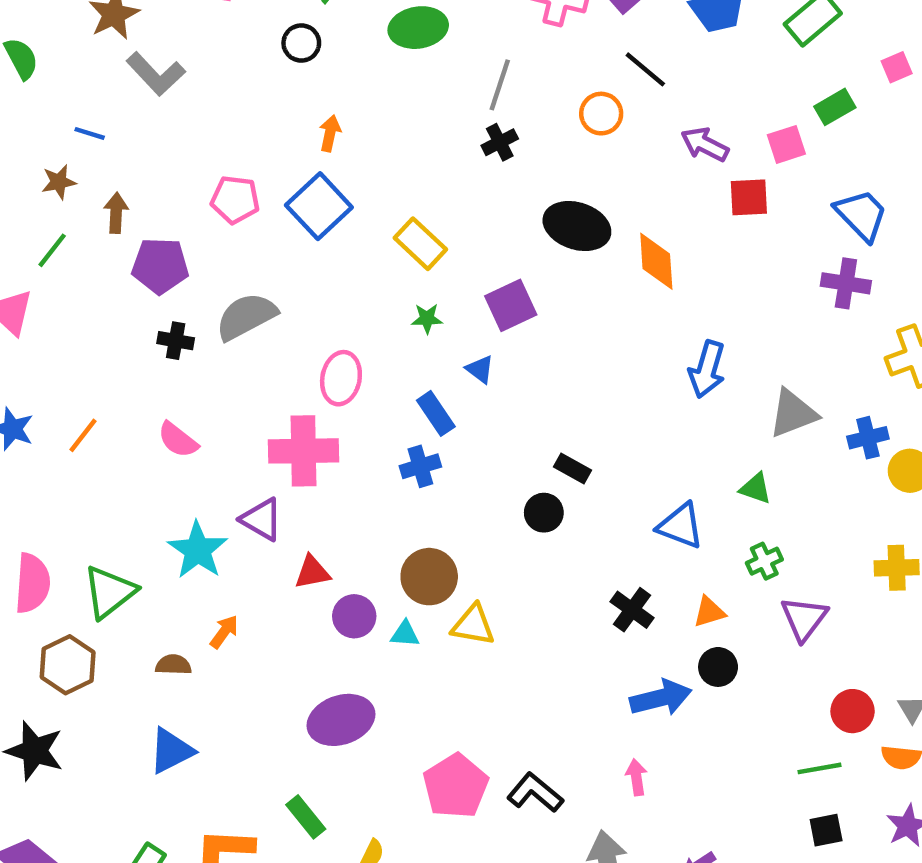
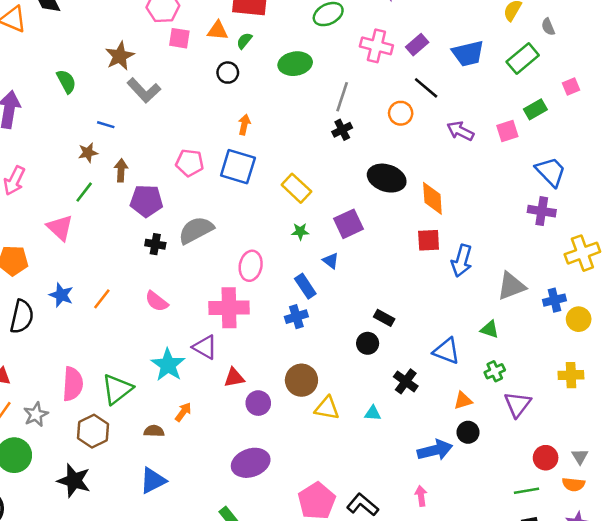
red square: (749, 197) -> (429, 240), moved
blue square: (319, 206) -> (238, 167), turned -30
black cross: (632, 610) -> (406, 381), moved
cyan triangle: (405, 634) -> (373, 413), moved

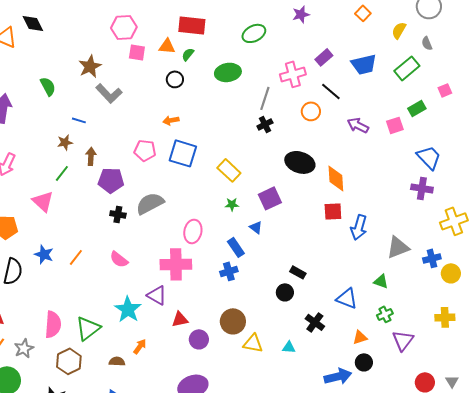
pink cross: (376, 46) -> (293, 74), moved, turned -30
orange arrow: (244, 125) -> (171, 120), moved, turned -112

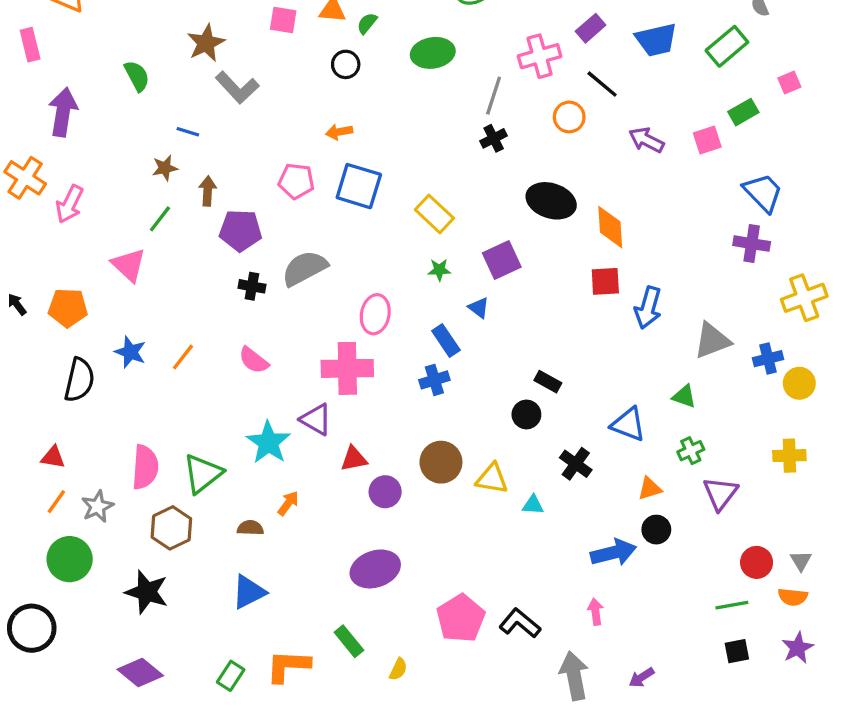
yellow triangle: (253, 343) -> (492, 479), moved

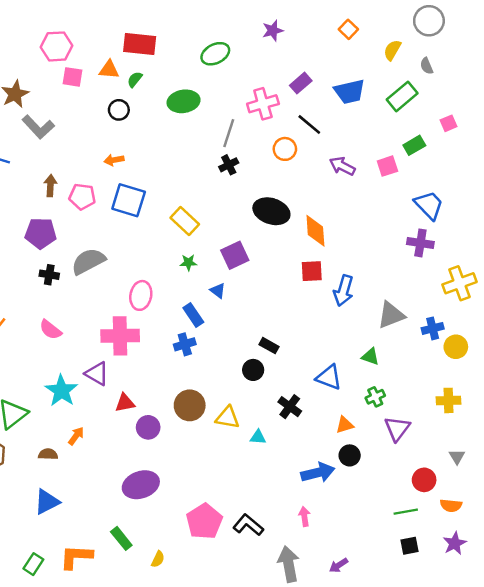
brown arrow: (208, 191) -> (50, 186), moved
gray triangle: (801, 561) -> (457, 457), moved

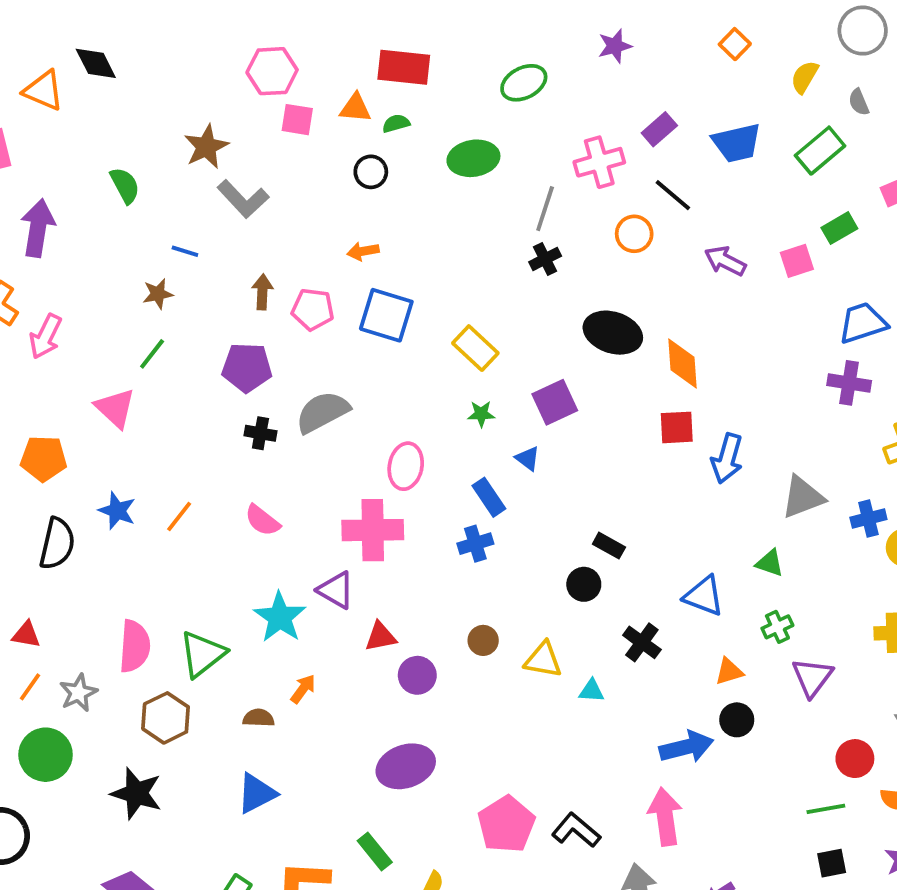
green semicircle: (135, 79) -> (396, 123), turned 35
blue trapezoid: (429, 205) -> (863, 323), turned -64
brown circle: (190, 405) -> (483, 640), size x0.6
pink arrow: (304, 516) -> (665, 817), size x1.8

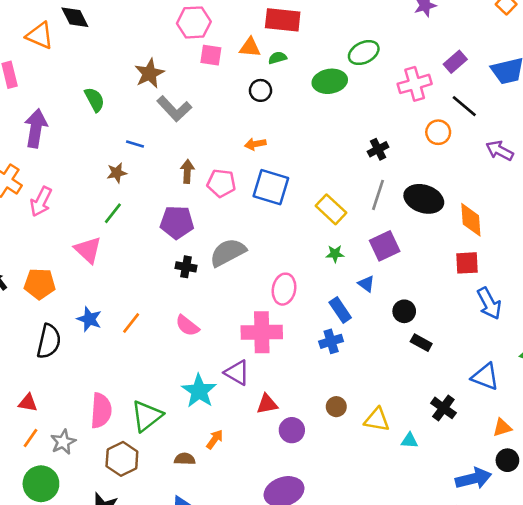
green ellipse: (524, 83) -> (364, 53), moved
gray line: (545, 209) -> (378, 195), moved
blue arrow: (727, 458) -> (489, 303), moved, turned -44
black circle: (584, 584) -> (404, 311), moved

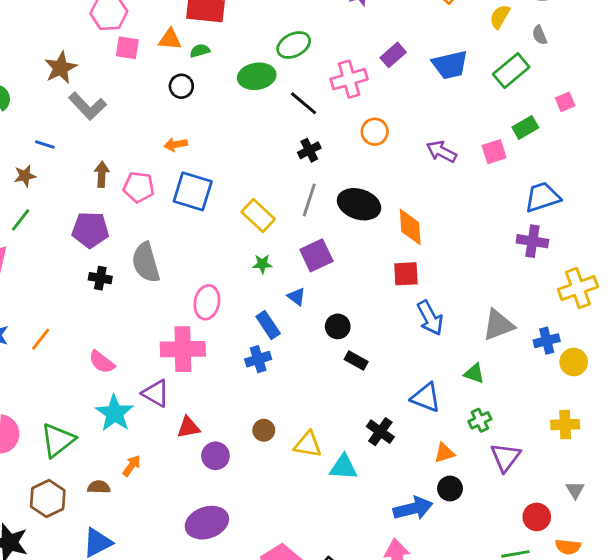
black line: (464, 106) -> (304, 103), moved
gray semicircle: (228, 252) -> (146, 262), turned -78
pink semicircle: (187, 326) -> (102, 362), moved
cyan triangle: (409, 441) -> (343, 467), size x1.5
brown hexagon: (122, 459) -> (48, 498), moved

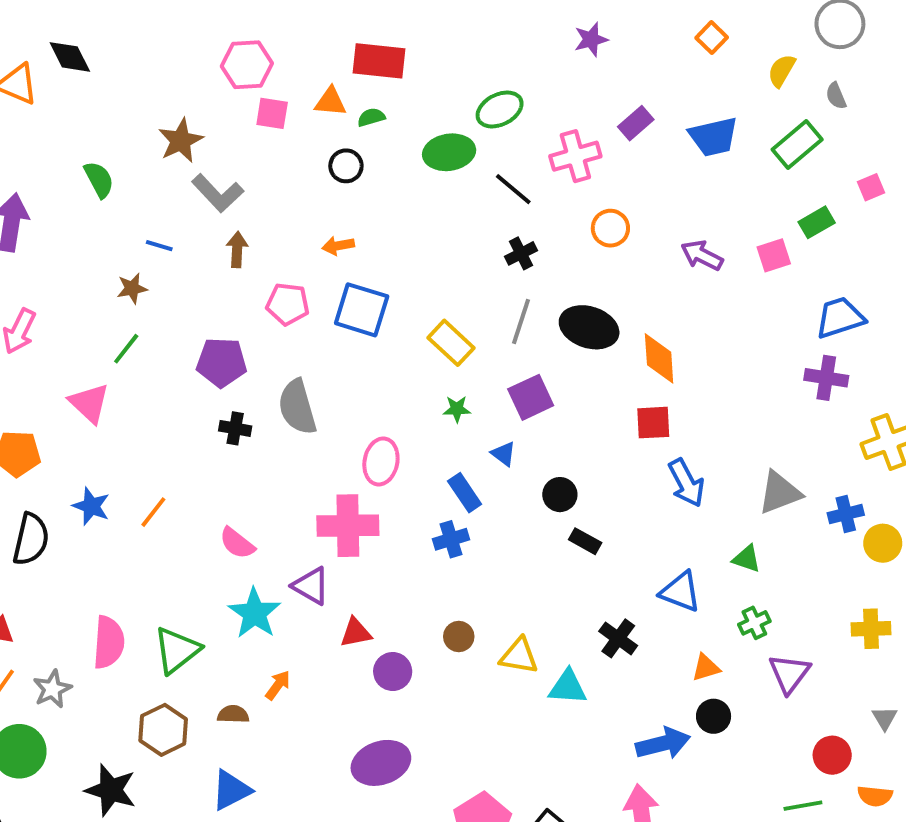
brown arrow: (102, 174) -> (237, 250), moved

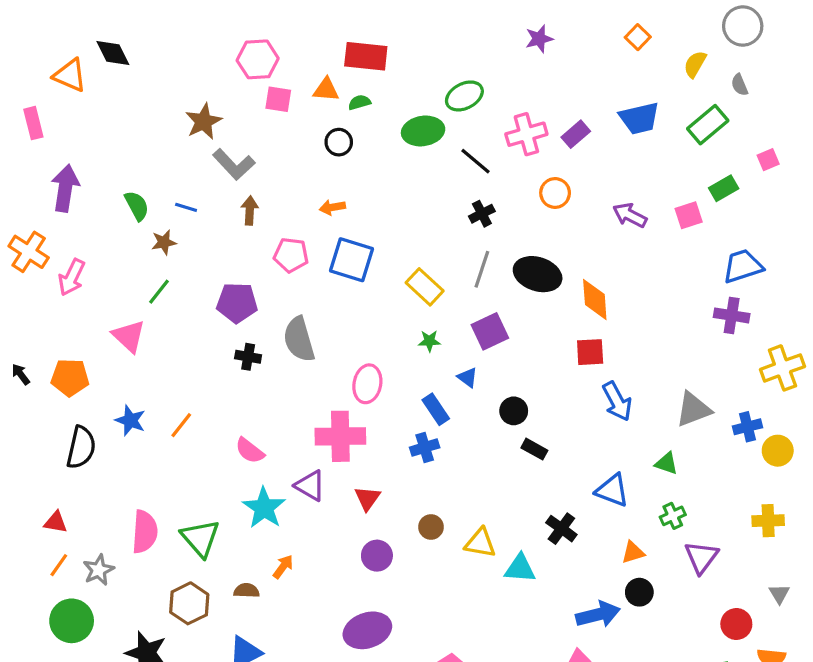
purple rectangle: (636, 123) -> (576, 134), moved
green semicircle: (99, 180) -> (137, 206), moved
red triangle: (356, 633) -> (367, 498), moved, turned -44
green triangle: (177, 650) -> (200, 538), turned -33

